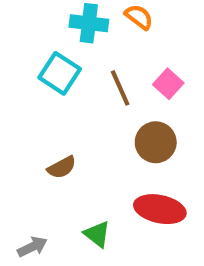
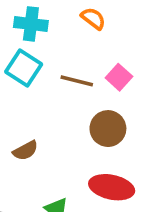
cyan cross: (89, 23) -> (31, 24), moved
brown line: (120, 88) -> (77, 81), turned -52

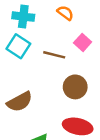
pink square: (119, 77) -> (83, 42), moved
brown semicircle: (25, 151) -> (20, 102), size x1.5

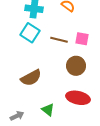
pink square: (83, 42) -> (82, 39), moved, turned -32

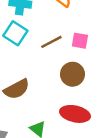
brown line: (59, 40) -> (51, 42), turned -42

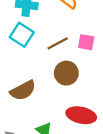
brown circle: (72, 74) -> (66, 73), moved

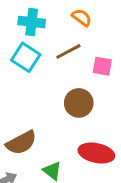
brown line: (58, 43) -> (68, 51), moved
brown semicircle: (23, 90) -> (21, 143), moved

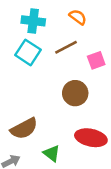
pink square: (102, 66) -> (96, 60), turned -30

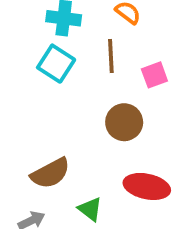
brown line: (66, 47) -> (111, 56), turned -65

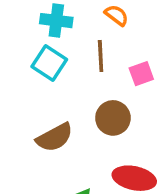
brown semicircle: (50, 173) -> (55, 137), moved

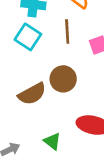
brown circle: (113, 118) -> (63, 79), moved

